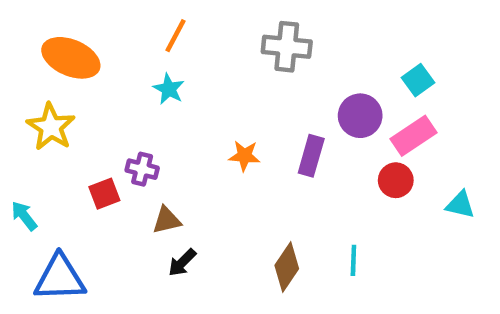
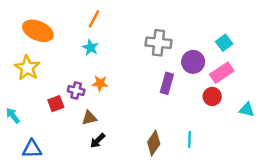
gray cross: (287, 47) -> (158, 43), moved
orange star: (244, 156) -> (100, 83), moved
blue triangle: (60, 278) -> (32, 149), size x0.7

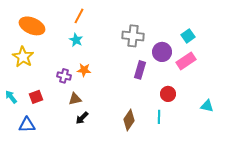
red circle: (212, 96) -> (168, 94), moved
red square: (56, 104) -> (36, 97), moved
cyan triangle: (247, 110) -> (207, 106), moved

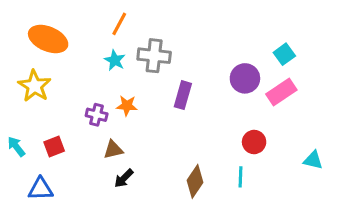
gray cross: (133, 36) -> (154, 56), moved
purple rectangle: (140, 70) -> (183, 95), moved

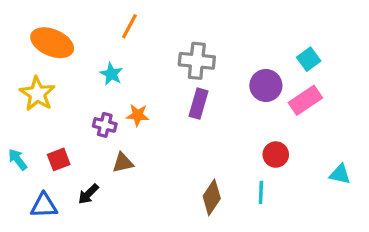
gray cross: (154, 56) -> (197, 61), moved
cyan star: (115, 60) -> (111, 74), moved
black arrow: (124, 178) -> (88, 194), moved

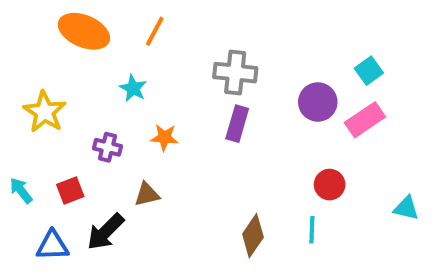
orange ellipse: (52, 43) -> (84, 31), moved
purple cross: (105, 125) -> (107, 147), moved
black arrow: (88, 194) -> (106, 232), size x1.5

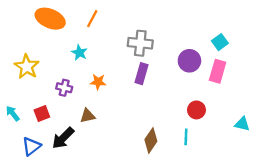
pink rectangle: (365, 120) -> (218, 71), turned -40
blue triangle: (52, 245) -> (31, 146), turned -36

